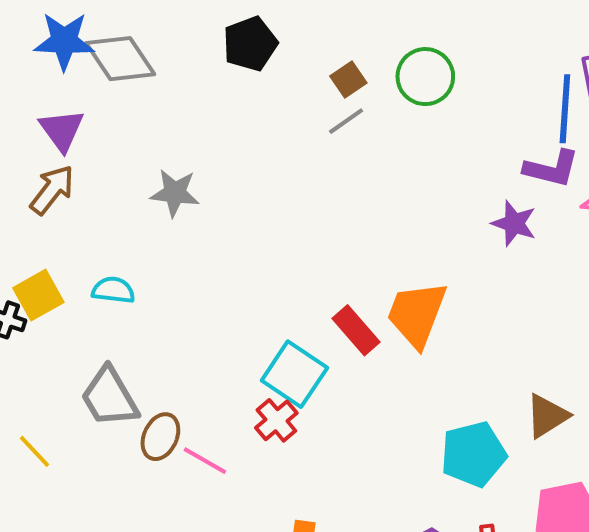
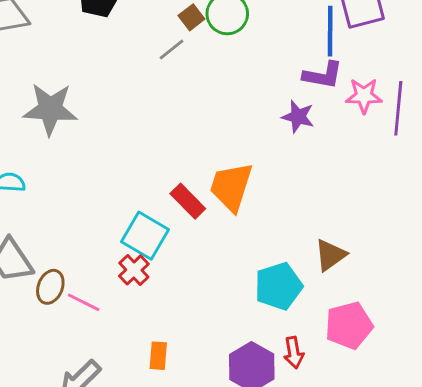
brown square: (348, 80) -> (191, 17), moved
gray star: (175, 193) -> (50, 109), size x1.5

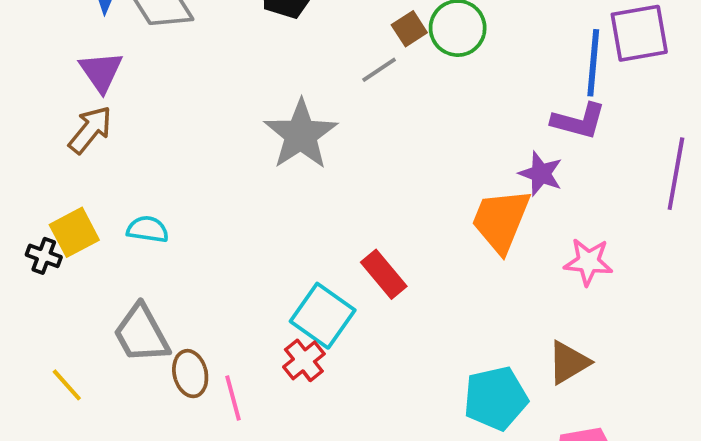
pink star: (364, 96) -> (588, 262), moved
gray star: (50, 109) -> (301, 135), moved, turned 30
orange trapezoid: (231, 187) -> (501, 221), moved
brown ellipse: (50, 287) -> (190, 374), turned -40
pink line: (84, 302) -> (233, 398), turned 44

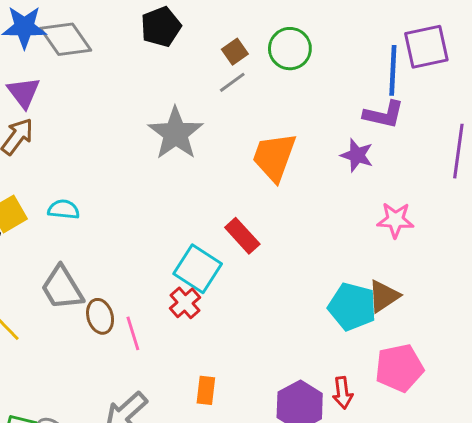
brown square: (409, 29) -> (235, 52), moved
orange trapezoid: (501, 221) -> (274, 157), moved
cyan pentagon: (496, 398) -> (352, 307), moved, turned 30

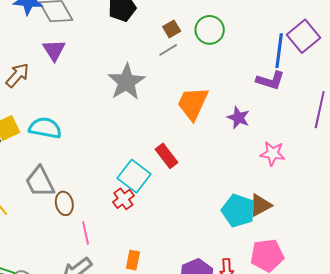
purple square: (426, 47) -> (303, 36), turned -32
purple triangle: (24, 93) -> (54, 50), moved
purple star: (357, 155) -> (238, 118), moved
cyan semicircle: (64, 209) -> (45, 128), size x1.5
pink line: (133, 333) -> (86, 233), moved

